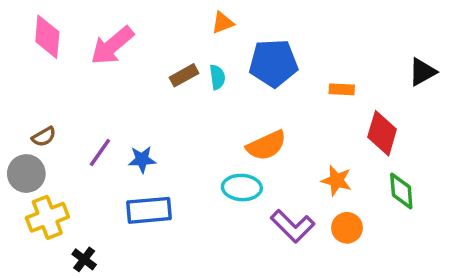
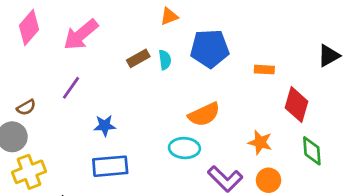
pink diamond: (47, 37) -> (29, 28), turned 36
purple line: (100, 152) -> (71, 88), moved

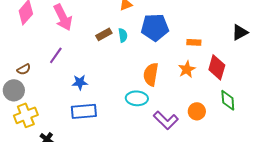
pink arrow: (81, 35) -> (63, 17), turned -76
orange semicircle: (204, 114) -> (151, 74), turned 125
orange star: (260, 142) -> (187, 69), moved, turned 30
orange circle: (269, 180) -> (197, 111), moved

